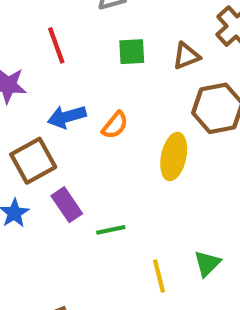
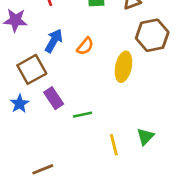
blue arrow: (67, 117) -> (54, 41), turned 135

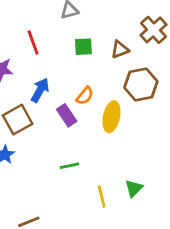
orange semicircle: (85, 46) -> (85, 96), moved
purple rectangle: (54, 98) -> (67, 115), moved

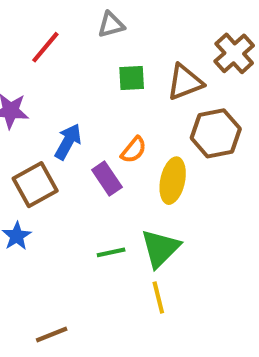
red line: (33, 42) -> (45, 47), moved, turned 60
brown triangle: (120, 49) -> (185, 82), size x1.4
green triangle: (134, 188) -> (160, 248), moved, size x1.5

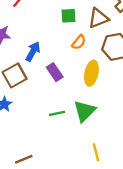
orange semicircle: (134, 150) -> (79, 42), moved
yellow line: (158, 298) -> (96, 152), moved

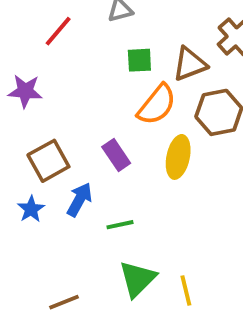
orange semicircle: (79, 42) -> (157, 105), size x1.6
blue arrow: (33, 51) -> (79, 200), moved
green triangle: (85, 111) -> (137, 279), moved

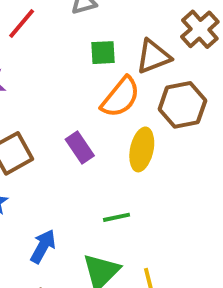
blue arrow: (79, 200) -> (43, 246), moved
green line: (120, 225) -> (117, 217), moved

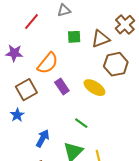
orange semicircle: (120, 97) -> (48, 63), moved
yellow ellipse: (142, 149) -> (94, 88), turned -70
green line: (117, 217) -> (81, 123), turned 48

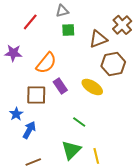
green square: (74, 37) -> (68, 30), moved
brown square: (26, 90) -> (36, 95), moved, turned 30
blue arrow: (43, 138) -> (29, 130), moved

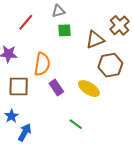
orange semicircle: (46, 63) -> (42, 64), turned -30
brown square: (36, 95) -> (19, 86), moved

